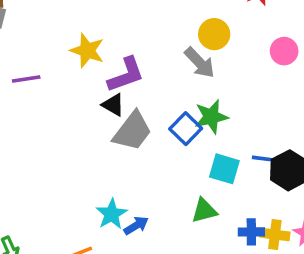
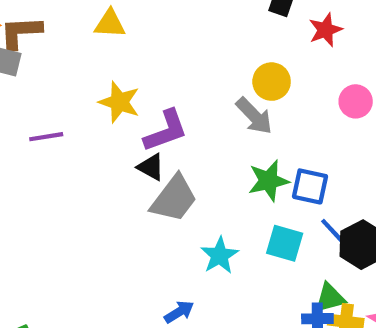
blue square: (186, 129) -> (310, 186), moved, turned -32
blue line: (264, 159) -> (333, 231), turned 40
green triangle: (204, 211) -> (330, 298), moved
cyan star: (112, 214) -> (220, 255), moved

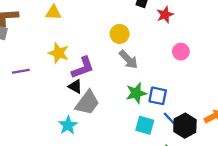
yellow circle: (272, 82) -> (120, 34), moved
cyan star: (220, 255) -> (68, 125), moved

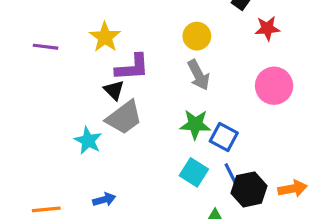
pink circle: (181, 52) -> (274, 86), size x1.5
cyan star: (68, 125) -> (88, 141), turned -30

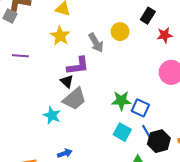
yellow circle: (197, 36) -> (120, 32), moved
yellow star: (105, 37) -> (60, 36), moved
gray arrow: (199, 75) -> (96, 43), moved

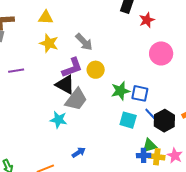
yellow circle: (120, 32) -> (96, 70), moved
black triangle: (67, 81) -> (65, 85), size x1.5

